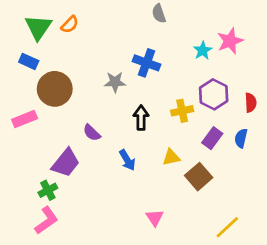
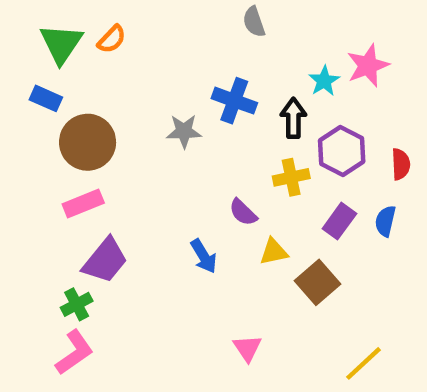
black arrow: (141, 118) -> (293, 118), moved
pink rectangle: (25, 119) -> (83, 204), moved
purple semicircle: (92, 133) -> (243, 212), moved

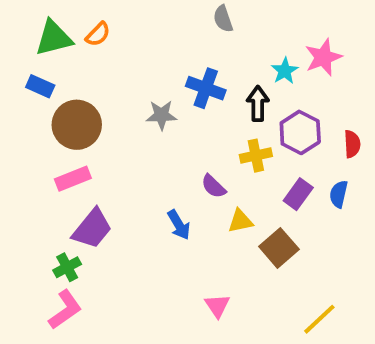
green triangle: (61, 44) -> (54, 38), turned 42

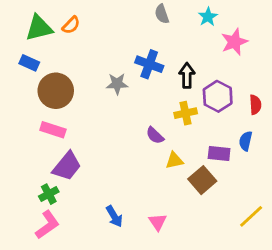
cyan star: (285, 71) -> (208, 17), moved
pink rectangle: (73, 179) -> (53, 130), turned 40
purple rectangle: (298, 194) -> (219, 154), moved, turned 60
blue arrow: (179, 225) -> (114, 216), moved
yellow line: (319, 319) -> (251, 216), moved

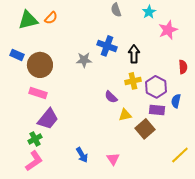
blue rectangle: (29, 63) -> (17, 55), moved
purple hexagon: (218, 96) -> (156, 87), moved
red semicircle: (255, 105) -> (183, 67), moved

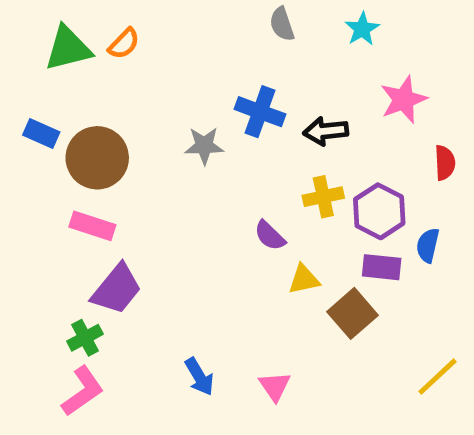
pink star: (168, 30) -> (403, 99), moved
black arrow: (134, 54) -> (326, 131), turned -96

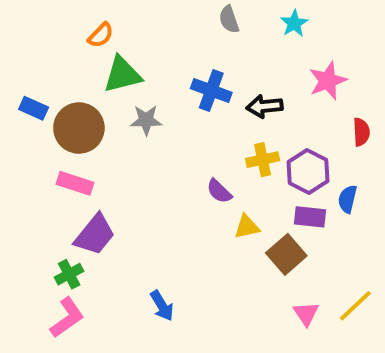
green triangle: (68, 48) -> (122, 75), moved
gray star: (204, 146) -> (146, 120), moved
pink triangle: (275, 386) -> (306, 314), moved

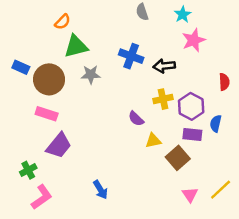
pink star: (328, 81) -> (194, 40), moved
green cross: (69, 274) -> (28, 170), moved

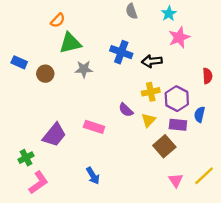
brown circle: (49, 79) -> (45, 74), size x0.6
pink rectangle: (47, 114) -> (94, 127), moved
yellow triangle: (153, 141) -> (148, 120), moved, turned -35

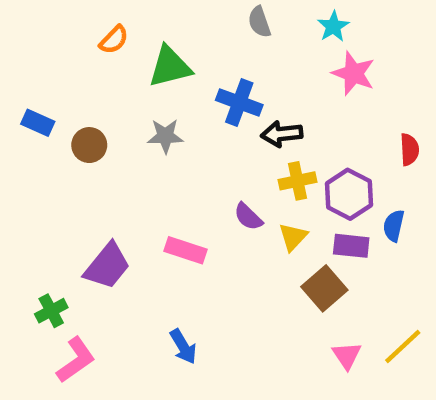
pink star: (179, 37) -> (353, 73), turned -30
green triangle: (70, 43) -> (170, 67), moved
black arrow: (152, 61) -> (282, 134), moved

